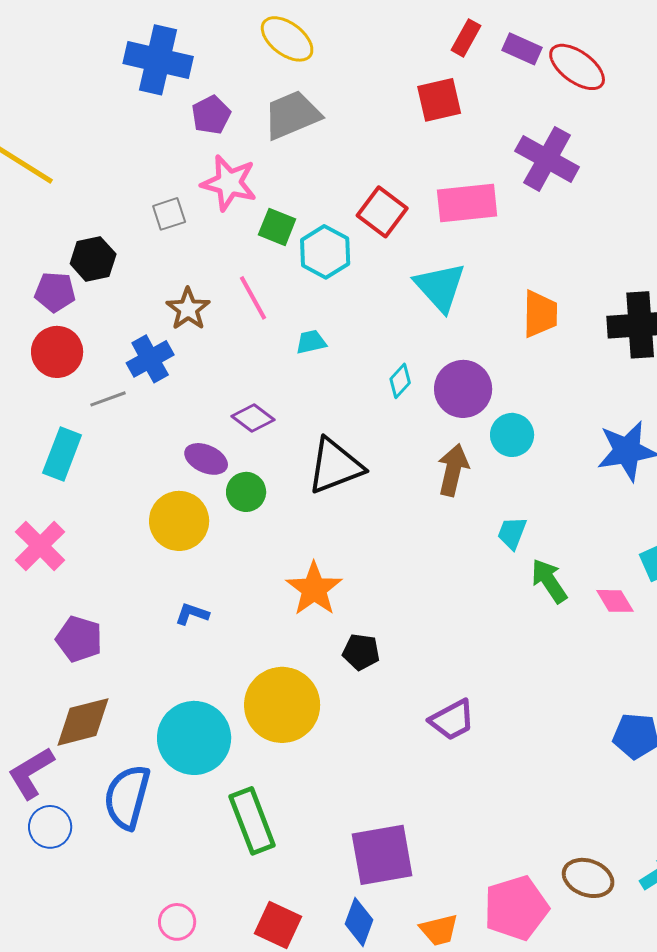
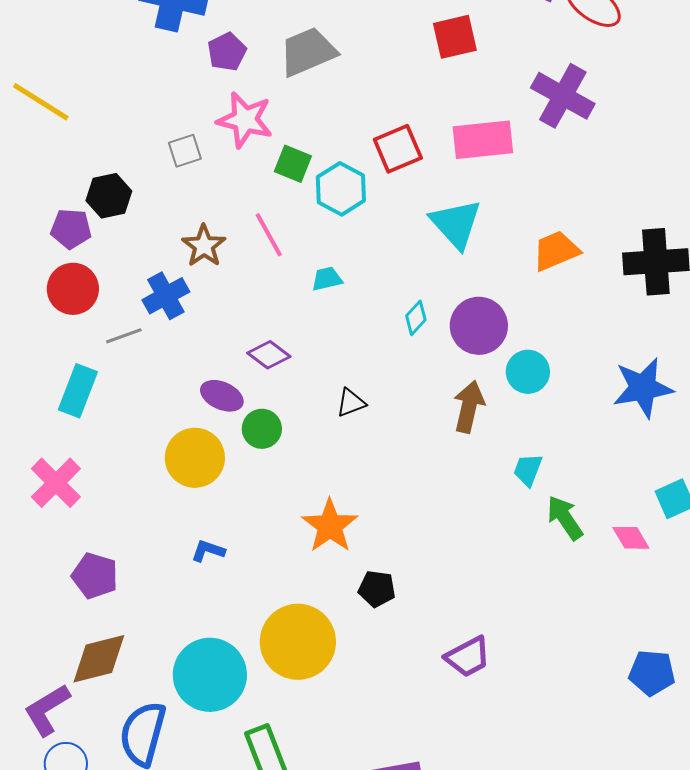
red square: (382, 212) -> (398, 149), turned 30
orange trapezoid: (540, 314) -> (556, 251), turned -114
black triangle: (335, 466) -> (351, 403), size x0.5

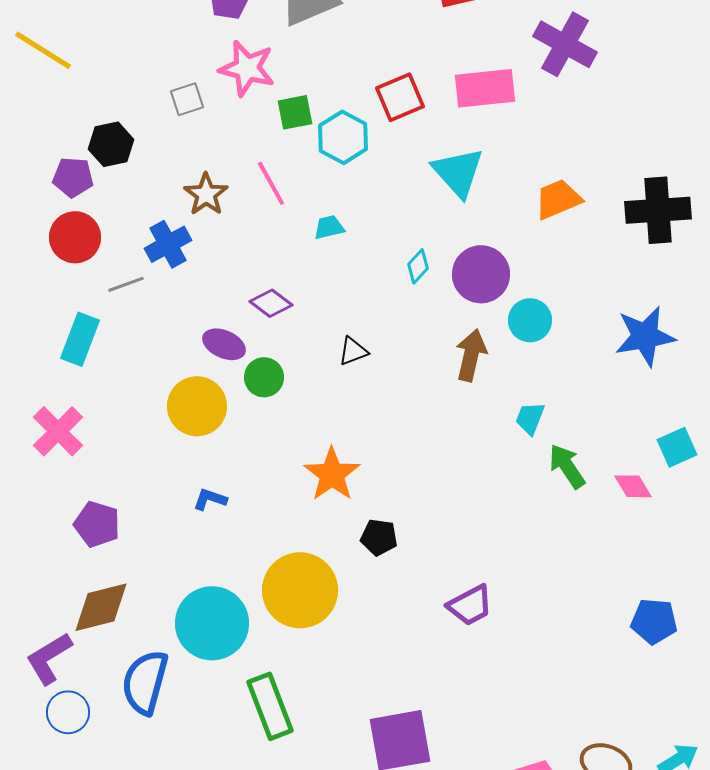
green square: (293, 164) -> (295, 112), turned -33

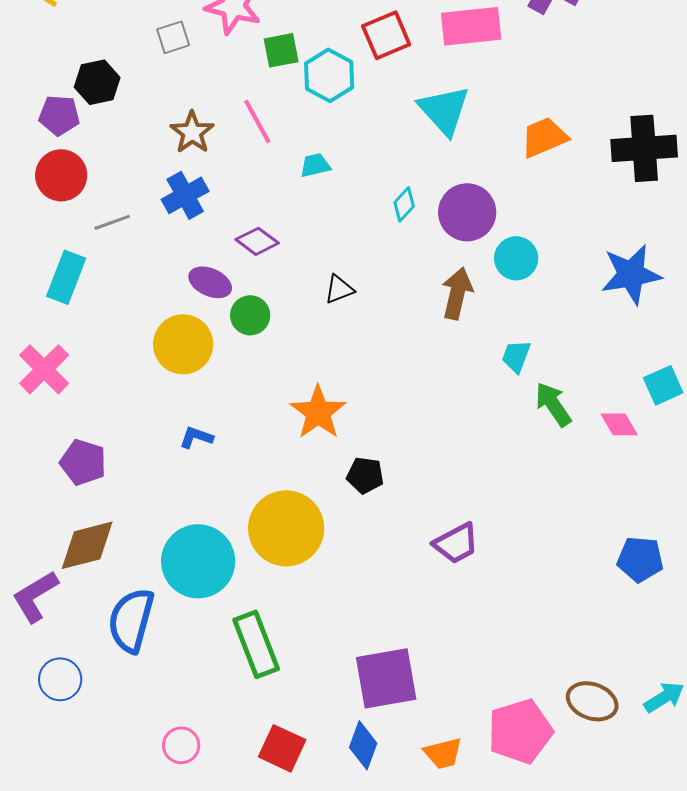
blue cross: (168, 244) -> (185, 195), moved
blue circle: (68, 712) -> (60, 679), moved

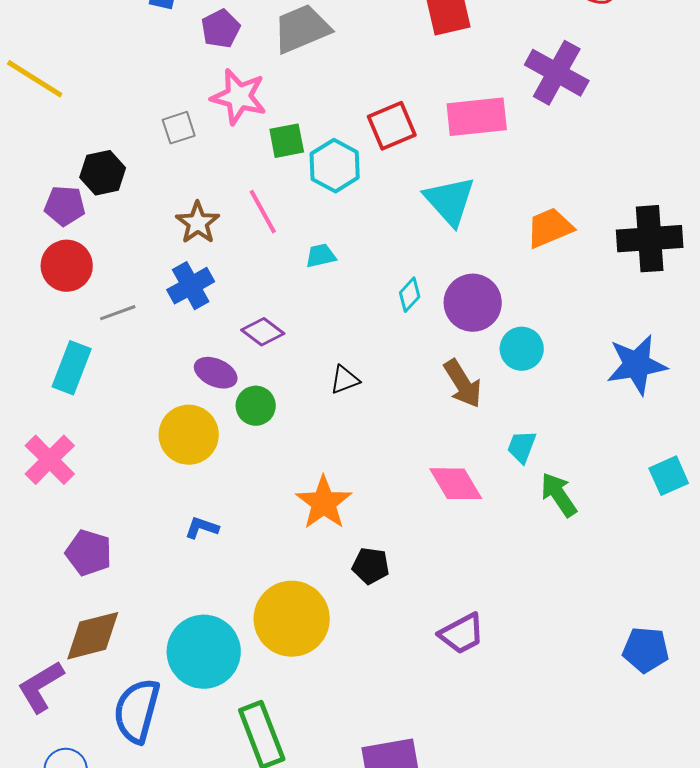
brown arrow: (457, 293) -> (463, 384), turned 135
pink diamond: (619, 424) -> (456, 484), moved, size x1.4

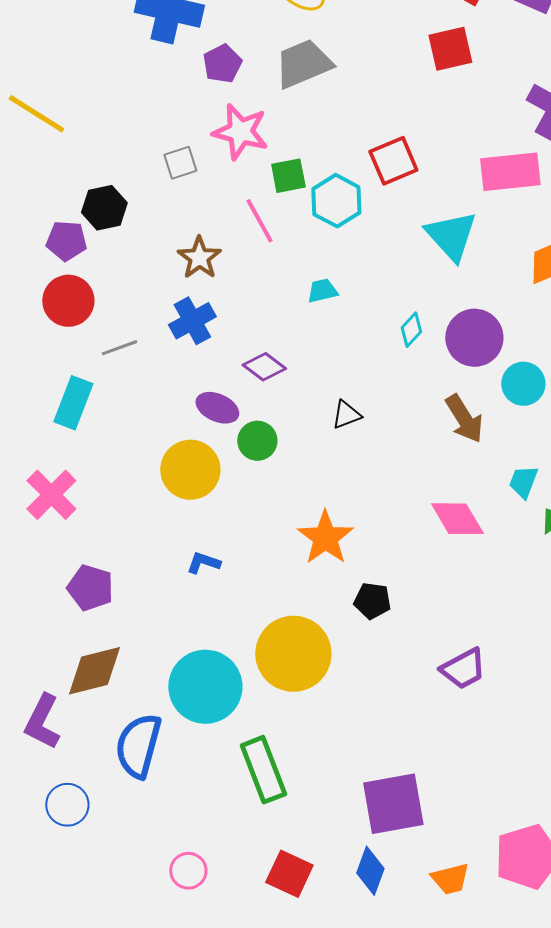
pink rectangle: (477, 117) -> (510, 172), moved
pink line: (263, 212) -> (259, 221), moved
purple L-shape: (41, 687) -> (42, 722), turned -32

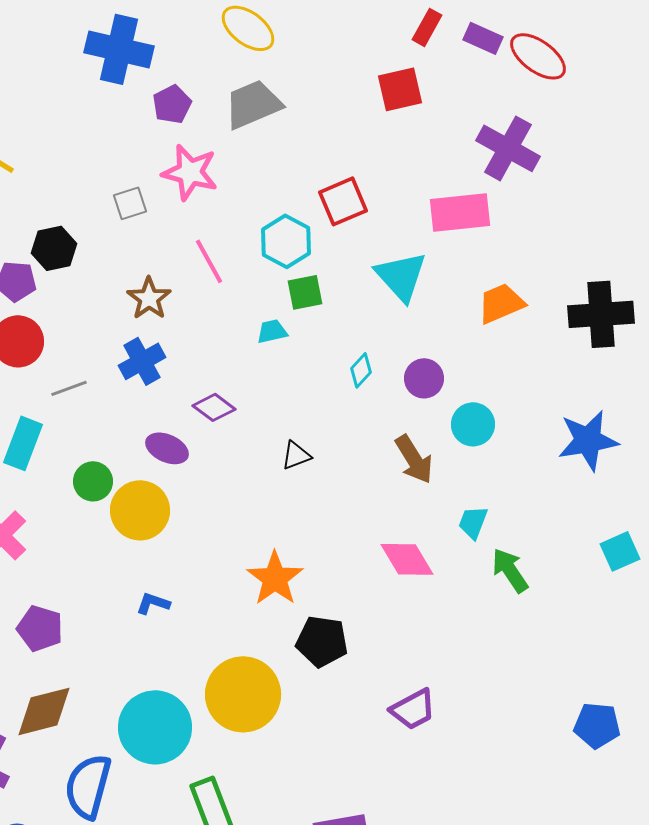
green square: (288, 176) -> (305, 292), moved
purple circle: (474, 338) -> (424, 378), size x0.7
green circle: (257, 441) -> (93, 481), moved
black pentagon: (372, 601) -> (322, 641), size x1.4

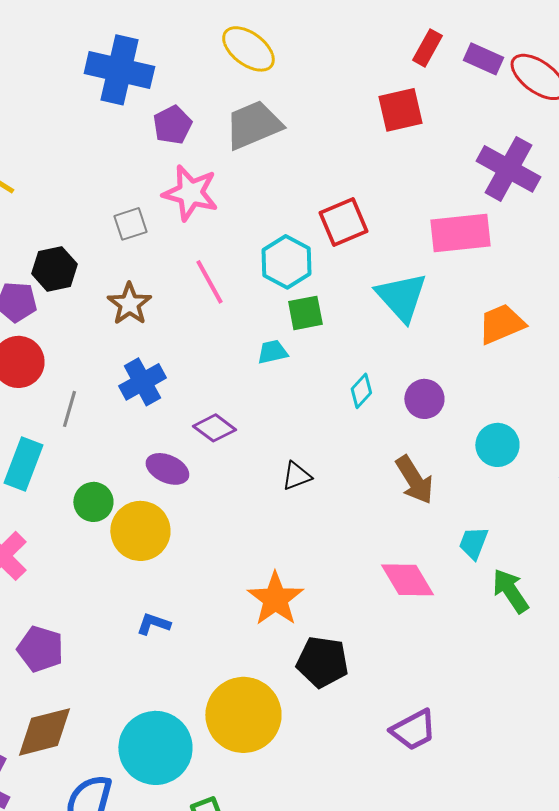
brown star: (149, 298) -> (129, 304), moved
gray line: (69, 388) -> (69, 409), turned -54
cyan circle: (473, 424) -> (497, 445), moved

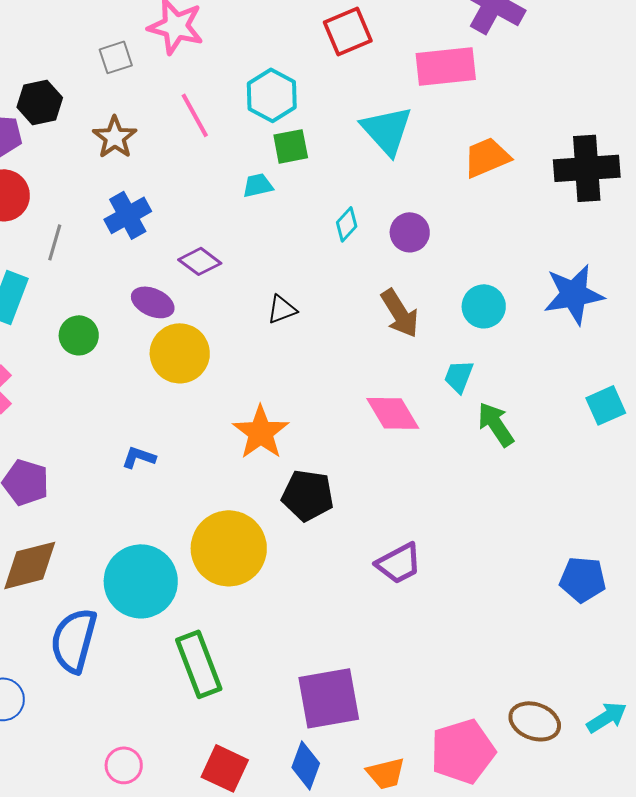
red square: (343, 222) -> (348, 31), moved
cyan circle: (497, 445) -> (484, 306), moved
yellow circle: (140, 531) -> (180, 353), moved

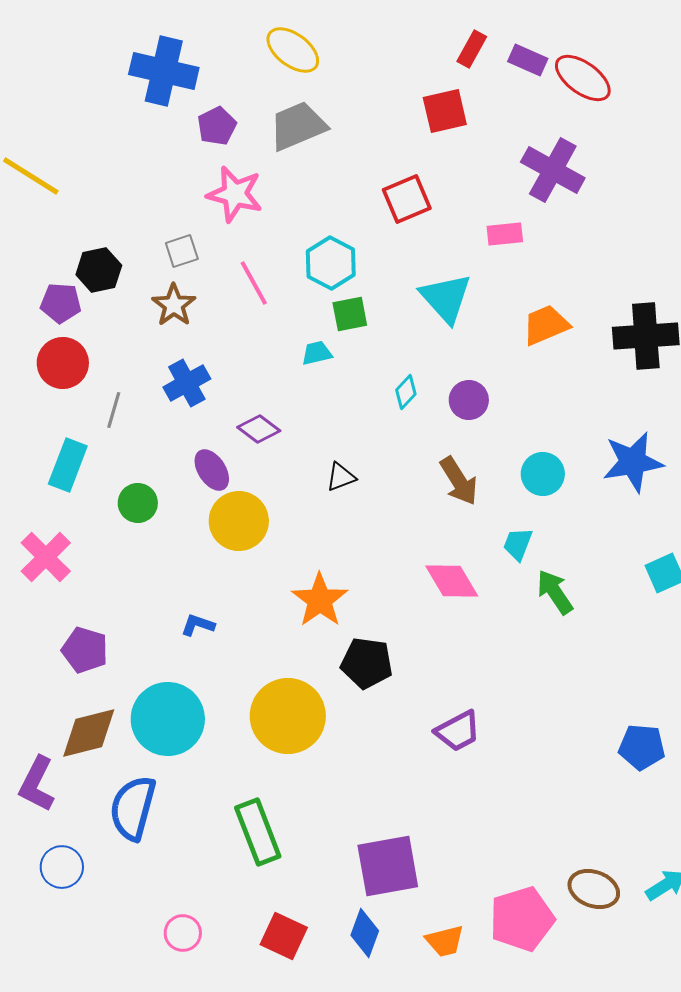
gray square: (116, 57) -> (182, 251), moved
pink rectangle: (446, 66) -> (505, 234), size x0.6
purple ellipse: (153, 302) -> (212, 470), turned 33
cyan circle: (141, 581) -> (168, 719), moved

